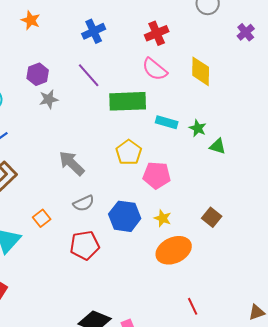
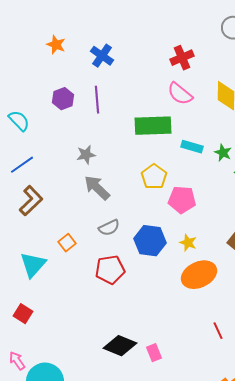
blue cross: (94, 31) -> (102, 56), moved, turned -30
purple line: (89, 75) -> (97, 100), moved, turned 36
gray star: (49, 99) -> (86, 155), moved

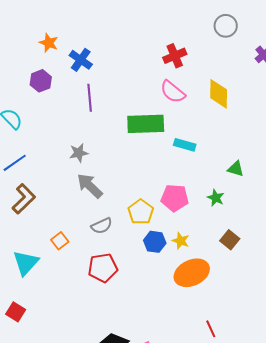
blue cross: (102, 56) -> (81, 60), moved
purple hexagon: (63, 99) -> (41, 81), moved
green star: (223, 153) -> (216, 198), moved
yellow pentagon: (154, 177) -> (141, 212), moved
blue hexagon: (150, 241) -> (155, 242), moved, size x0.7

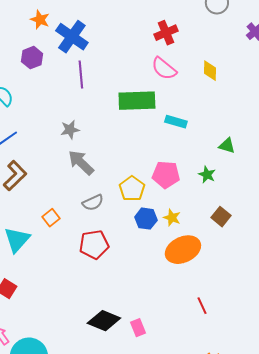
blue cross: (81, 60) -> (72, 37), size x1.4
yellow diamond: (219, 94) -> (210, 71), size x0.7

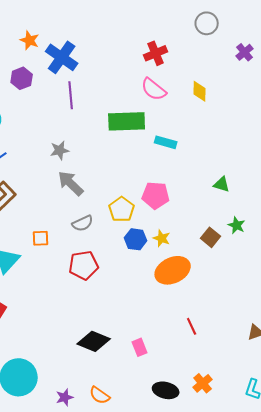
green triangle: (227, 146) -> (222, 184), moved
green star: (207, 175) -> (237, 225), moved
orange square: (51, 218) -> (41, 238), turned 36
pink rectangle: (138, 328) -> (140, 347), moved

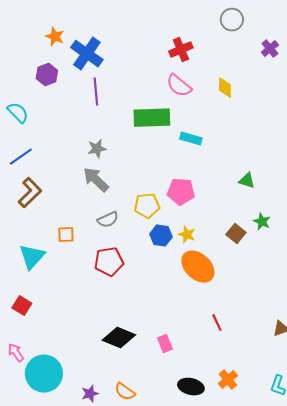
gray star: (60, 150) -> (97, 149), moved
yellow pentagon: (122, 209) -> (147, 206), turned 30
orange ellipse: (173, 270) -> (198, 267), turned 68

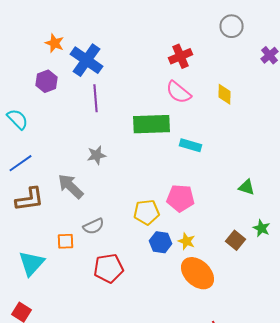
gray arrow: (96, 180) -> (71, 186), moved
brown L-shape: (30, 193) -> (30, 199), turned 36
gray semicircle: (108, 220) -> (94, 226), moved

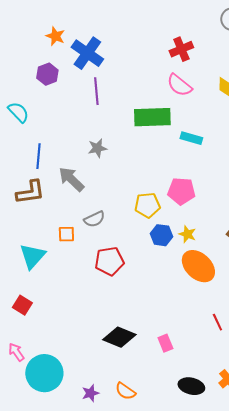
blue line: (21, 163) -> (38, 156), moved, turned -50

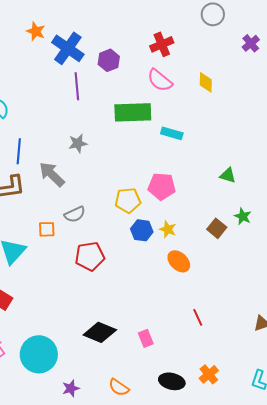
purple hexagon: (47, 74) -> (109, 60), moved
orange ellipse: (198, 266) -> (179, 261), size x0.7
cyan circle: (44, 373) -> (39, 354), moved
orange semicircle: (125, 391) -> (119, 387), moved

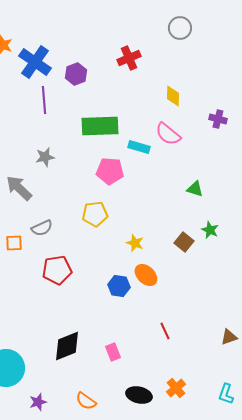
purple cross: (251, 43) -> (218, 119), moved, turned -36
pink semicircle: (160, 80) -> (168, 134), moved
pink pentagon: (162, 186) -> (110, 171), moved
blue hexagon: (142, 230) -> (119, 286), moved
black diamond: (100, 332) -> (67, 346), turned -44

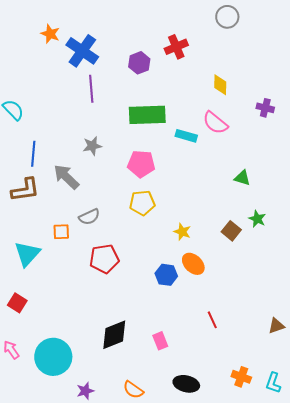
purple hexagon: (76, 74) -> (139, 63), moved
pink pentagon: (110, 171) -> (141, 164), moved
orange cross: (176, 388) -> (241, 377), moved, turned -30

